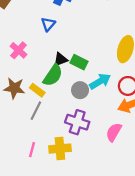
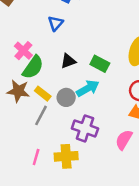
green rectangle: (79, 62) -> (100, 64), moved
green semicircle: (53, 75) -> (33, 67), moved
cyan arrow: (100, 81) -> (88, 88), moved
gray circle: (80, 90) -> (66, 97), moved

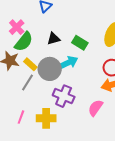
gray circle: (66, 97) -> (50, 69), size x1.5

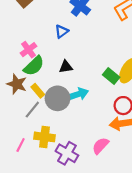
green rectangle: (80, 43) -> (111, 76), moved
purple cross: (64, 96) -> (67, 153), moved
yellow cross: (46, 118) -> (44, 137), moved

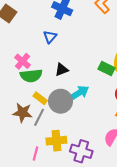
green semicircle: (34, 66) -> (31, 76), turned 50
brown star: (17, 84) -> (23, 113), moved

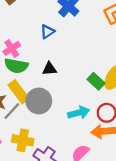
cyan arrow: (79, 93) -> (79, 113), moved
yellow rectangle: (40, 98) -> (19, 92), size x1.5

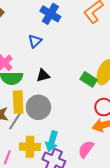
yellow rectangle: (19, 92) -> (18, 102), turned 45
cyan arrow: (79, 113) -> (52, 141), moved, turned 132

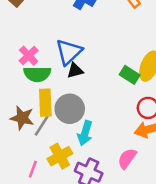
blue triangle: (35, 41) -> (69, 52), moved, size x1.6
cyan arrow: (52, 141) -> (85, 133), moved
yellow cross: (30, 147) -> (60, 156), turned -30

